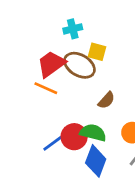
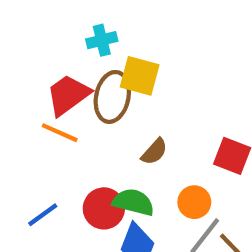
yellow square: (97, 52) -> (140, 76), size x1.4
brown ellipse: (79, 65) -> (112, 97), turned 72
blue line: (53, 143) -> (43, 215), moved

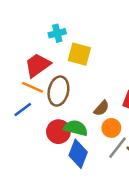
brown ellipse: (112, 97) -> (58, 91), moved
brown semicircle: (154, 152) -> (101, 108), moved
blue line: (43, 215) -> (23, 109), moved

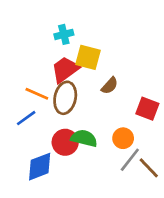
red trapezoid: (38, 65) -> (65, 70), moved
brown semicircle: (101, 108) -> (110, 86), moved
blue diamond: (78, 154) -> (40, 167), moved, turned 48

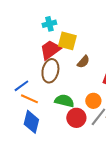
orange line: (37, 94) -> (29, 99), moved
red circle: (65, 142) -> (76, 118), moved
blue diamond: (40, 167) -> (31, 122), turned -55

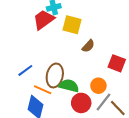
red trapezoid: (50, 50) -> (44, 20), moved
brown ellipse: (50, 71) -> (55, 75), moved
orange line: (29, 99) -> (43, 90), moved

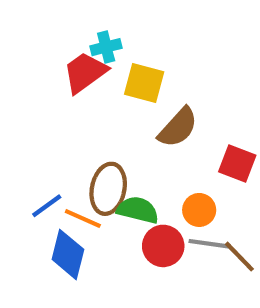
brown semicircle: (88, 46) -> (178, 127), size x1.5
blue line: (25, 70) -> (47, 206), moved
gray line: (104, 102) -> (210, 244), turned 60

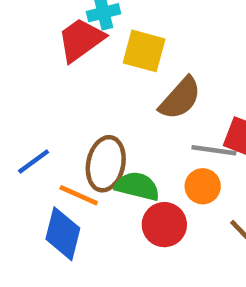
blue line: (47, 206) -> (34, 161), moved
gray line: (210, 244) -> (214, 150), moved

